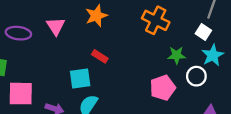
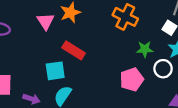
pink triangle: (56, 26) -> (46, 21), moved
red rectangle: (100, 56) -> (74, 50), size x1.5

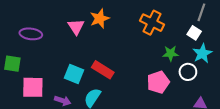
red rectangle: (74, 50) -> (103, 70), moved
cyan square: (55, 71) -> (74, 74), moved, turned 30

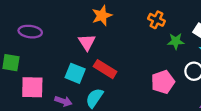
orange cross: (152, 23) -> (156, 20), size x0.7
pink triangle: (76, 27) -> (87, 42), moved
green star: (170, 53) -> (176, 41), moved

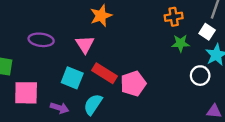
orange cross: (156, 20) -> (174, 17), moved, turned -35
purple ellipse: (30, 32) -> (41, 40), moved
pink pentagon: (163, 82) -> (133, 84), moved

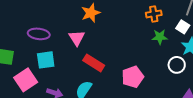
cyan square: (72, 78) -> (46, 60), moved, turned -30
pink pentagon: (133, 84) -> (133, 77), moved
pink square: (26, 93) -> (26, 80), turned -35

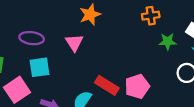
orange cross: (154, 14) -> (151, 16), moved
red rectangle: (94, 63) -> (107, 85), moved

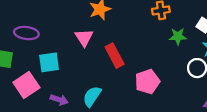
purple ellipse: (32, 38) -> (26, 33), moved
red rectangle: (107, 85) -> (115, 56), moved, turned 30

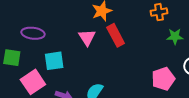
red rectangle: (115, 56) -> (116, 35), moved
pink pentagon: (147, 82) -> (163, 79), moved

